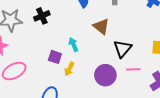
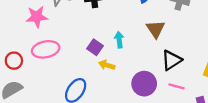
yellow arrow: (69, 69) -> (107, 65), turned 64

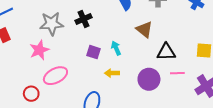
purple square: (95, 47) -> (94, 52), moved
black triangle: (172, 60) -> (166, 52), turned 48

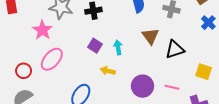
pink star: (39, 50) -> (42, 30), turned -30
black triangle: (166, 52) -> (175, 50), moved, turned -30
pink ellipse: (55, 76) -> (52, 59), turned -35

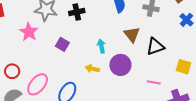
purple square: (95, 46) -> (62, 44), moved
pink ellipse: (52, 59) -> (38, 84), moved
purple circle: (143, 86) -> (120, 65), moved

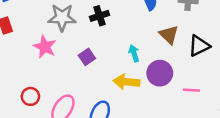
purple square: (62, 44) -> (87, 57), turned 32
yellow arrow: (92, 69) -> (126, 82), size x1.5
pink line: (154, 82) -> (191, 90), moved

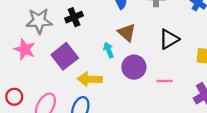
brown triangle: (169, 35) -> (127, 33), moved
purple square: (87, 57) -> (65, 56), size x1.6
yellow arrow: (126, 82) -> (90, 79), moved

